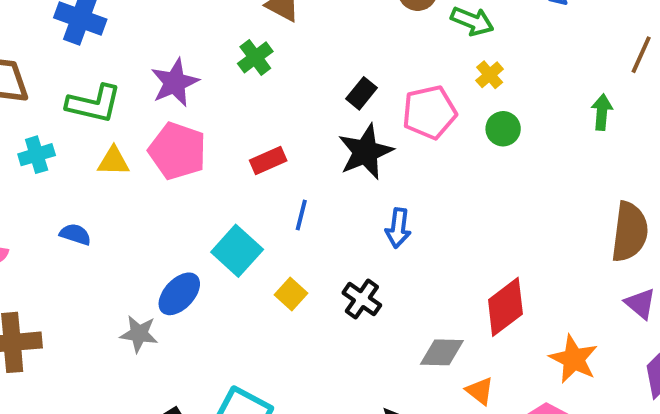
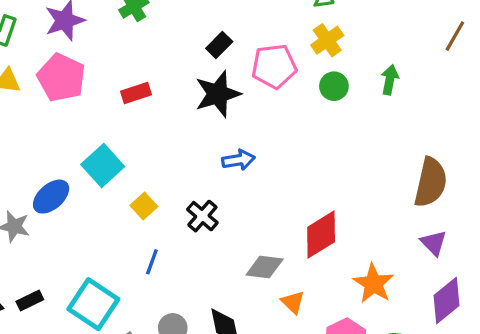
yellow cross: (490, 75) -> (327, 40), size x1.4
green arrow: (602, 112) -> (390, 80), moved
blue line: (301, 215) -> (152, 262), moved
blue arrow: (398, 228) -> (238, 160), turned -112

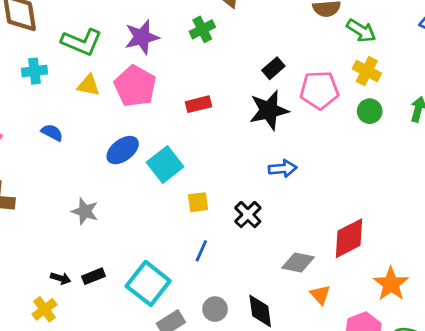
yellow cross: (327, 40) -> (367, 71), turned -32
blue ellipse: (51, 197) -> (123, 150), moved
yellow square: (144, 206) -> (198, 202), turned 30

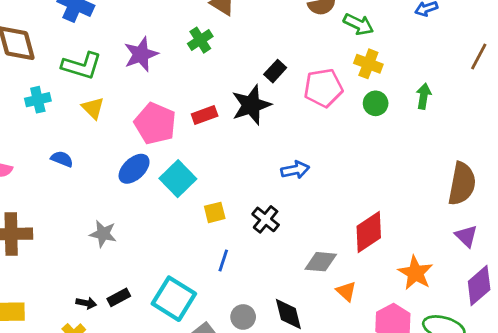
yellow triangle: (88, 85) -> (93, 108), turned 40
pink pentagon: (135, 86) -> (155, 124), moved
black star: (269, 110) -> (251, 105), moved

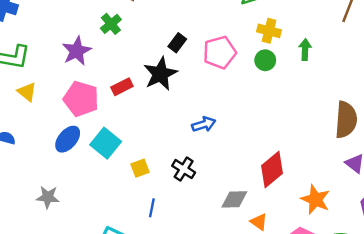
purple star: (141, 54) -> (77, 51), moved
yellow cross: (368, 64) -> (269, 31), moved

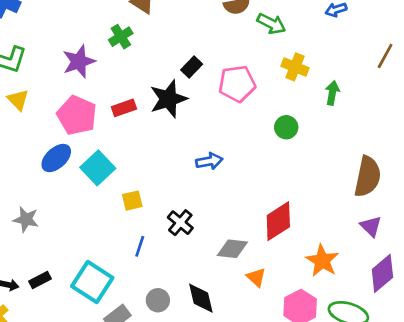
green circle: (265, 60) -> (286, 127), moved
black cross: (184, 169) -> (180, 223), moved

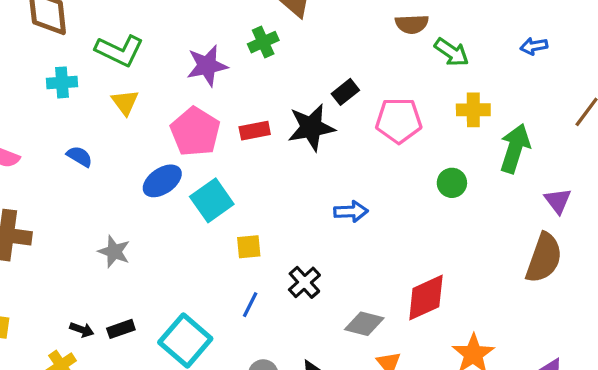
yellow cross: (295, 67) -> (473, 110), turned -30
green arrow: (332, 93) -> (515, 148), size x1.6
purple triangle: (371, 226) -> (558, 201), moved

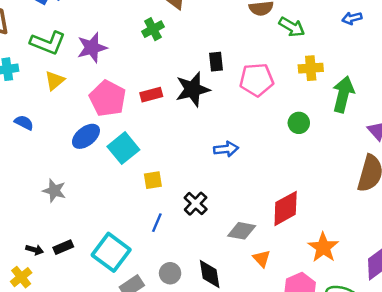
purple star: (207, 66) -> (92, 48), moved
black rectangle: (345, 92) -> (216, 62), turned -54
yellow triangle: (125, 102) -> (55, 80), turned 30

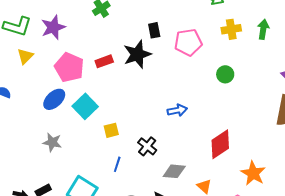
green arrow: (343, 94) -> (263, 29), moved, size x0.7
blue arrow: (226, 149) -> (177, 110), moved
gray star: (54, 191) -> (52, 142), moved
gray diamond: (242, 231) -> (174, 171), moved

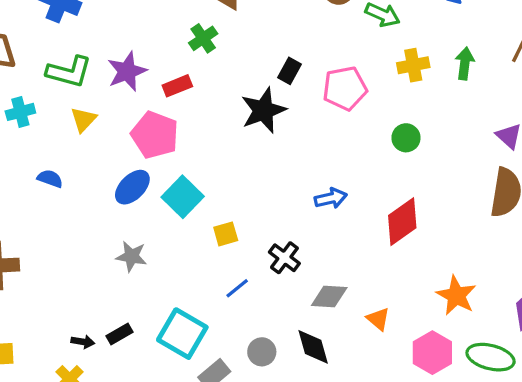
black rectangle: (154, 30) -> (289, 71), turned 42
red rectangle: (104, 61) -> (177, 86), moved
red diamond: (220, 144) -> (402, 222), moved
blue line: (117, 164) -> (237, 288), turned 35

